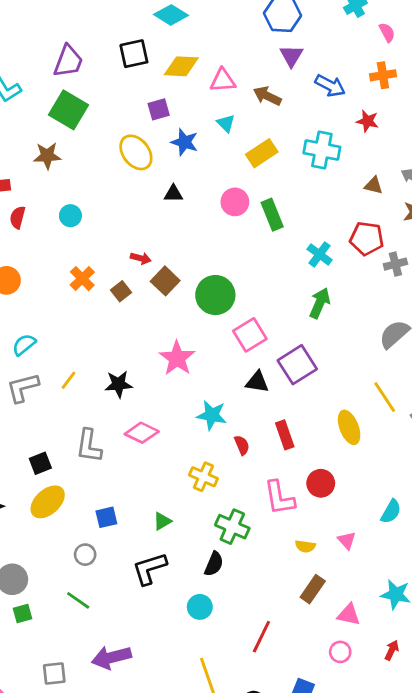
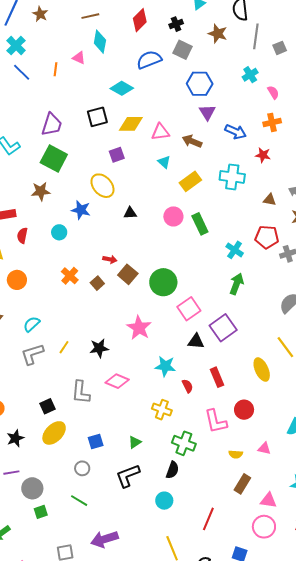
blue star: (185, 142) -> (81, 210), moved
pink triangle: (347, 540) -> (264, 449), turned -32
pink circle: (340, 652) -> (264, 527), size x1.5

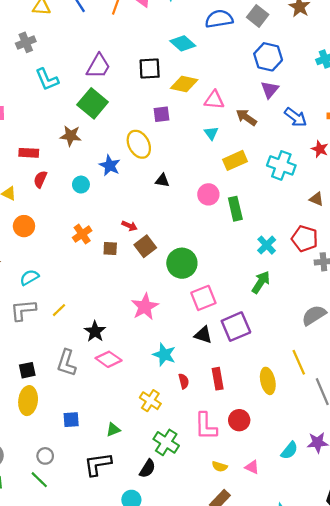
brown square: (97, 283) -> (110, 249), turned 32
black star: (99, 348) -> (95, 331), moved, turned 30
yellow ellipse: (54, 433) -> (28, 401), turned -50
gray circle: (82, 468) -> (45, 456), moved

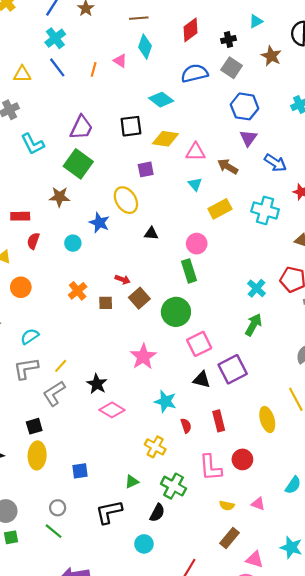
green rectangle: (235, 209) -> (189, 271), moved
gray L-shape: (66, 363) -> (54, 393), moved, turned 44
green triangle: (113, 430) -> (132, 482), moved

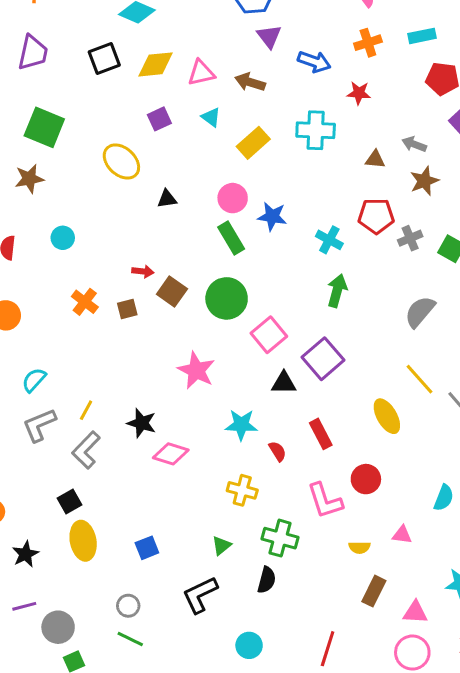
purple trapezoid: (81, 128) -> (33, 53), moved
purple square: (146, 169) -> (159, 119), moved
blue star: (99, 223) -> (272, 216), moved
cyan circle: (144, 544) -> (249, 645), moved

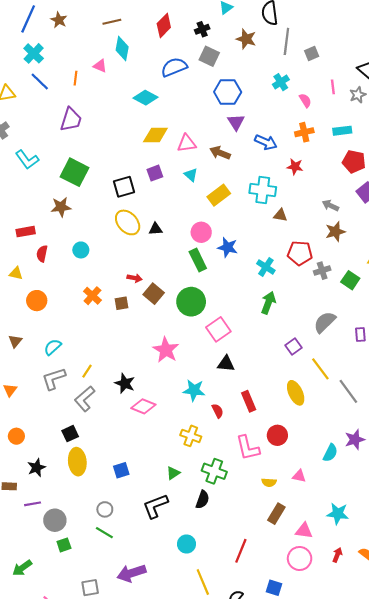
black square: (104, 59) -> (124, 187), moved
brown triangle: (375, 159) -> (280, 215), moved
yellow ellipse: (121, 161) -> (128, 222), moved
purple square: (323, 359) -> (294, 346), moved, size x0.6

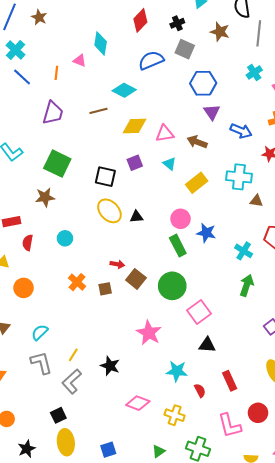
brown line: (112, 22) -> (98, 111), moved
black square: (124, 187) -> (105, 177), turned 30
gray L-shape: (54, 379) -> (41, 363), turned 95
pink diamond: (143, 406) -> (138, 403), moved

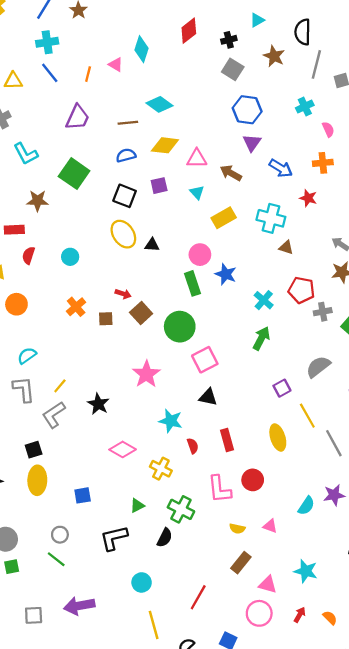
cyan cross: (16, 50) -> (47, 42), turned 30
blue semicircle: (151, 60) -> (126, 155), moved, size x0.7
brown star: (45, 197) -> (37, 201), moved

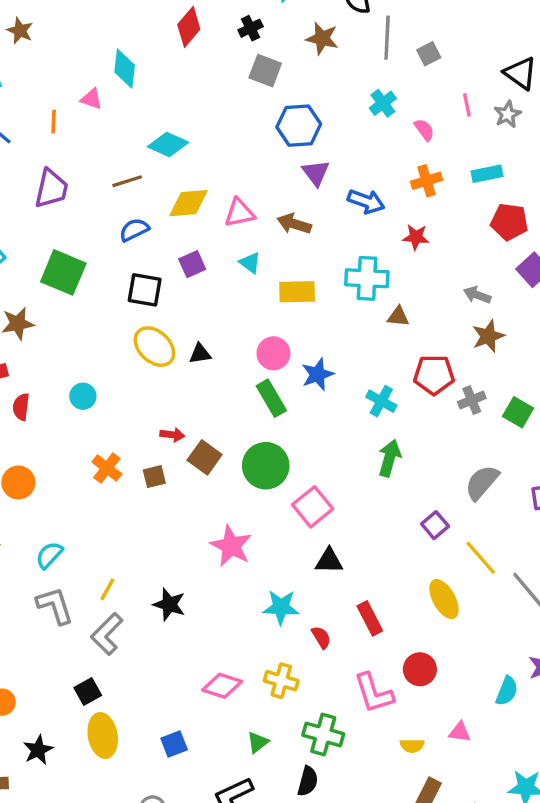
yellow rectangle: (224, 218) -> (297, 292), turned 40
blue star: (226, 274) -> (318, 374), turned -30
pink diamond: (123, 449) -> (222, 686), moved

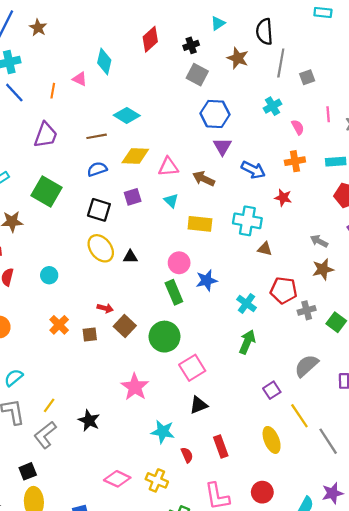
black triangle: (329, 561) -> (199, 405), turned -30
red circle: (420, 669) -> (262, 492), moved

